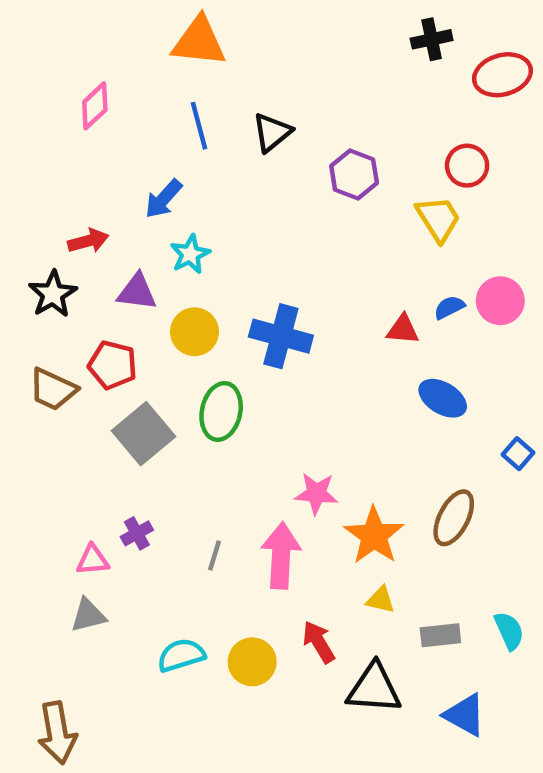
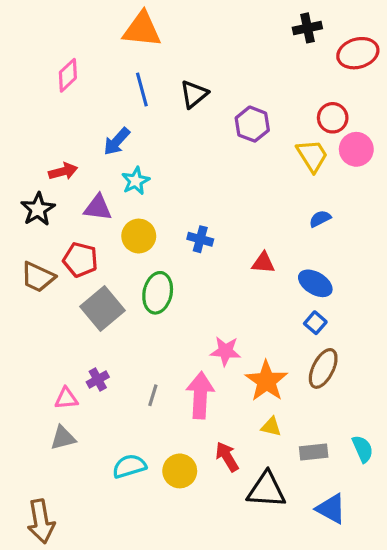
pink circle: (500, 301) -> (356, 149), moved
red triangle: (403, 330) -> (263, 263), moved
blue cross: (281, 336) -> (200, 239), size x0.6
blue square: (518, 454) -> (315, 323), moved

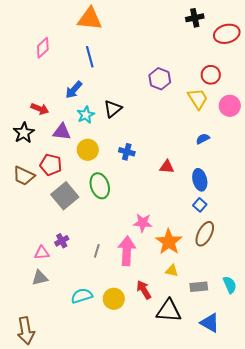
black triangle: (194, 94) -> (113, 109), moved
pink circle: (356, 149) -> (230, 106), moved
red arrow: (63, 171) -> (40, 109), turned 36
blue ellipse: (315, 283) -> (200, 180), turned 45
green ellipse: (158, 293) -> (100, 186), turned -30

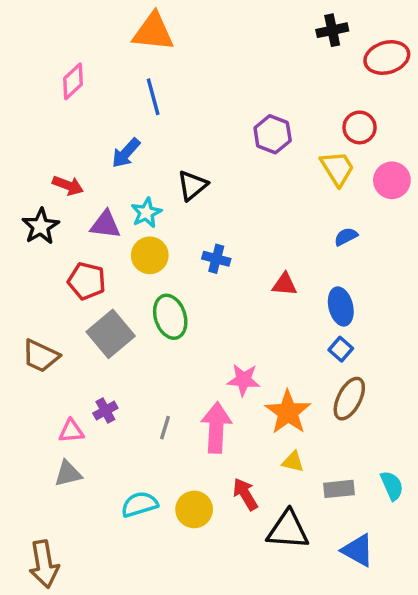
cyan star: (86, 115) -> (146, 213), moved
brown trapezoid: (24, 176) -> (41, 356), moved

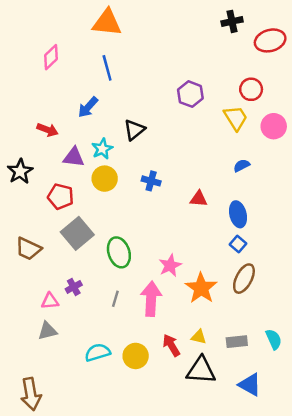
black star: (41, 226) -> (20, 171), moved
green ellipse: (170, 317) -> (119, 252), moved
pink star: (244, 380) -> (170, 265), turned -30
yellow triangle: (293, 462) -> (199, 337), moved

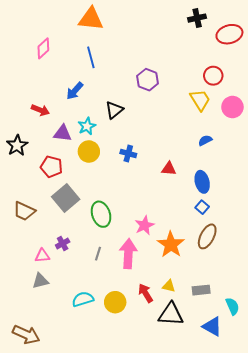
purple hexagon: (190, 94) -> (148, 80), moved
cyan semicircle: (274, 339) -> (232, 306), moved
brown arrow: (31, 394) -> (26, 335), turned -56

